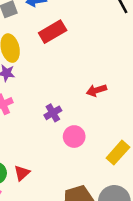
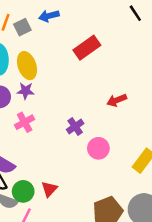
red rectangle: (53, 32) -> (87, 48), moved

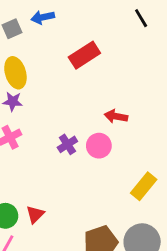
red arrow: (117, 100) -> (116, 116), turned 30
pink circle: (98, 148) -> (99, 146), moved

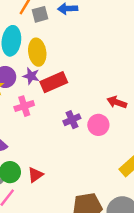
red rectangle: (84, 55) -> (54, 82), moved

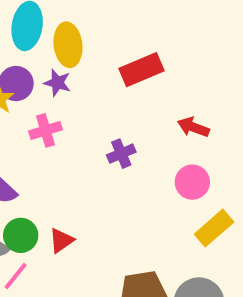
red rectangle: (54, 82) -> (141, 70), moved
pink circle: (98, 125) -> (192, 182), moved

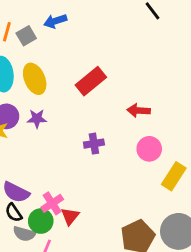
purple star: (57, 83) -> (37, 119), moved
pink cross: (46, 130) -> (52, 203), moved
purple cross: (121, 154) -> (94, 144), turned 30

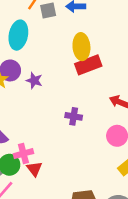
yellow ellipse: (35, 79) -> (81, 47), moved
red triangle: (70, 216) -> (34, 169), turned -35

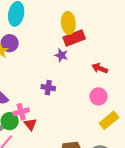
purple star: (34, 81) -> (61, 55), moved
purple cross: (74, 116) -> (48, 88), moved

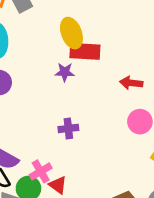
red rectangle: (74, 38) -> (85, 51), turned 40
purple star: (61, 55) -> (65, 72), moved

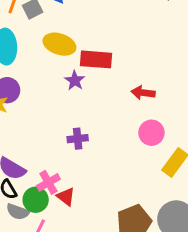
yellow ellipse: (71, 33) -> (59, 44), moved, turned -52
purple star: (65, 72) -> (75, 81), turned 30

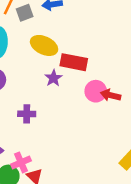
pink circle: (151, 133) -> (96, 91), moved
purple cross: (78, 139) -> (27, 114), moved

